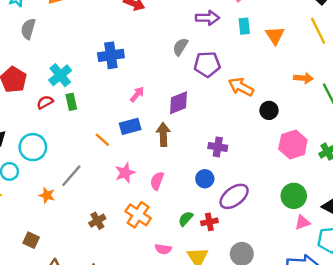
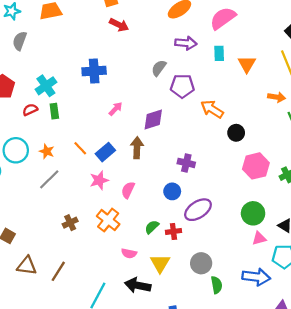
orange arrow: (303, 78) -> (277, 97), moved
blue rectangle: (130, 126) -> (105, 152), moved, turned -30
orange star: (47, 195) -> (47, 151), moved

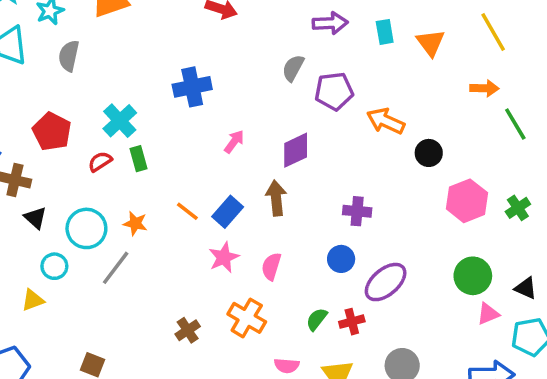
gray line: (49, 179) -> (116, 268), moved

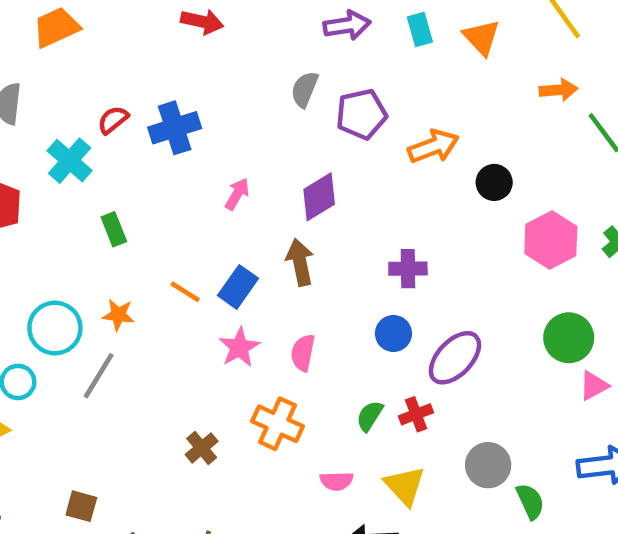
cyan cross: (120, 121) -> (70, 161), moved
orange arrow: (386, 121) -> (433, 146), turned 141
red semicircle: (100, 162) -> (113, 120), moved

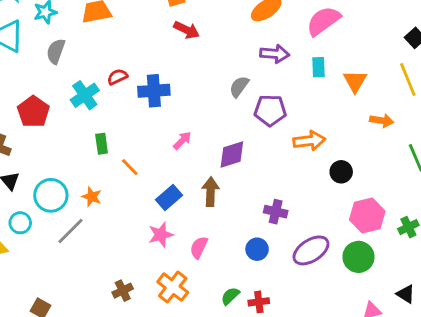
orange arrow: (559, 90) -> (382, 121), moved
orange line: (185, 292) -> (130, 167), moved
green circle: (569, 338) -> (358, 257), moved
purple ellipse: (455, 358) -> (311, 250), moved

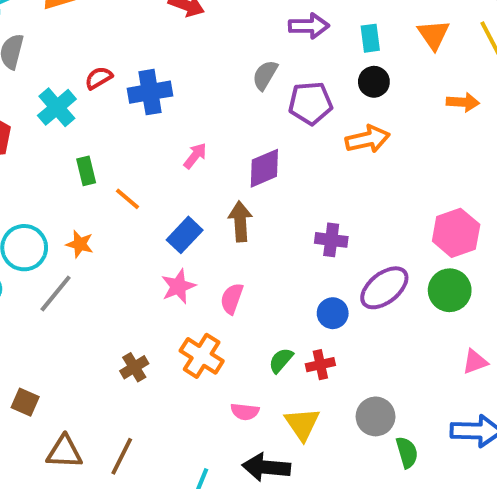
orange triangle: (355, 81) -> (434, 35), moved
black circle: (341, 172) -> (374, 82), moved
blue circle: (257, 249) -> (333, 313), moved

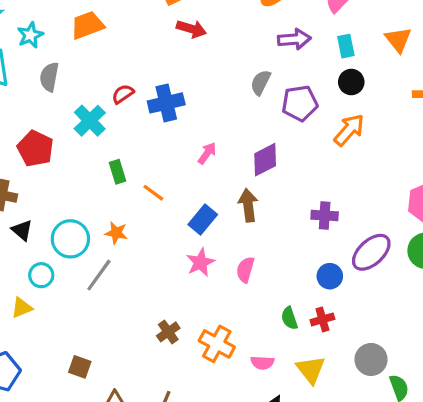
orange arrow: (368, 139) -> (349, 130), turned -32
orange cross: (202, 356) -> (217, 344), moved
green semicircle: (281, 360) -> (289, 318), turned -55

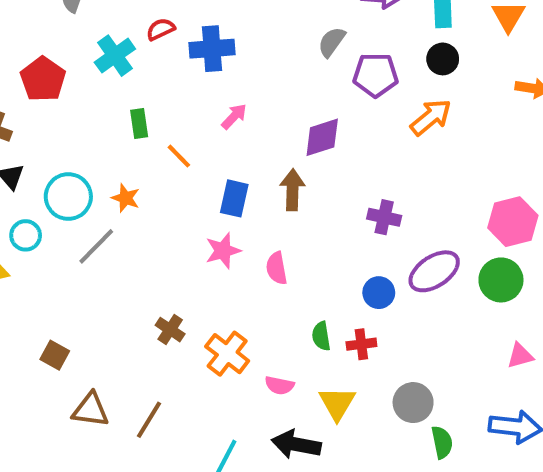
pink arrow: (207, 153) -> (234, 116), moved
blue rectangle: (203, 219) -> (234, 198), turned -36
pink semicircle: (245, 270) -> (277, 268), turned -35
brown cross: (168, 332) -> (170, 330), turned -30

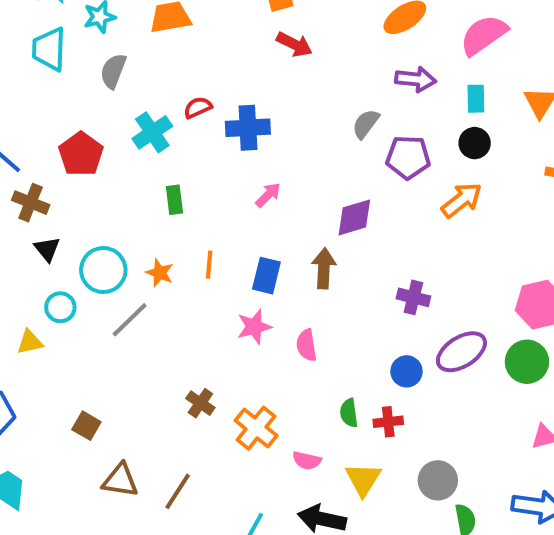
orange line: (179, 156) -> (209, 265), moved, turned 48

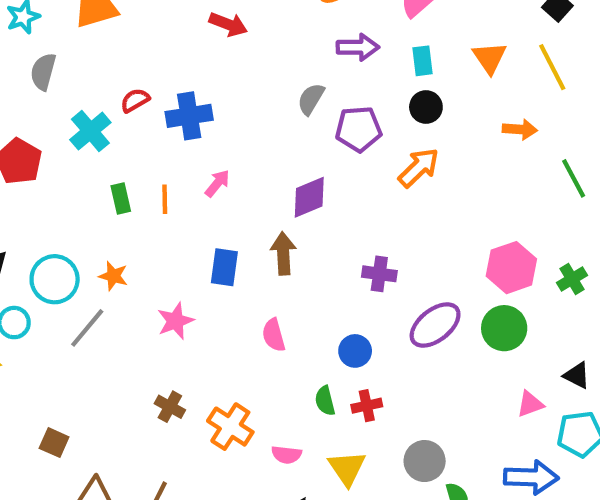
orange line: (209, 265) -> (165, 199), moved
pink star: (254, 327) -> (175, 321), moved
blue circle: (406, 371) -> (355, 351), moved

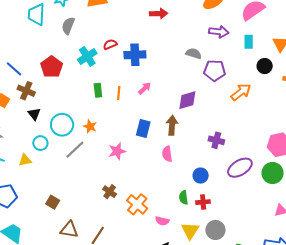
red arrow: (228, 24) -> (159, 14), turned -30
gray semicircle: (311, 99) -> (194, 54), turned 70
black circle: (426, 107) -> (265, 66), moved
pink semicircle: (274, 335) -> (167, 154), moved
gray circle: (425, 461) -> (215, 230), moved

